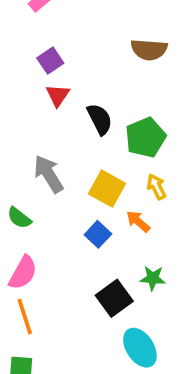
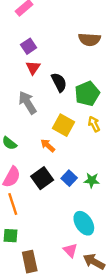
gray arrow: (49, 174) -> (27, 103), moved
orange arrow: (138, 221) -> (48, 145), moved
blue square: (98, 234) -> (69, 178), moved
black square: (114, 298) -> (42, 178), moved

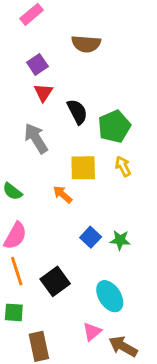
brown semicircle: (89, 39) -> (86, 44), moved
yellow square: (64, 125) -> (83, 168), turned -30
black square: (42, 178) -> (55, 281), moved
pink triangle: (70, 250) -> (92, 332), turned 35

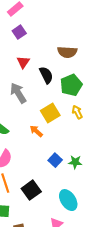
brown semicircle: (86, 44) -> (67, 52), moved
purple square: (37, 64) -> (19, 32), moved
yellow square: (83, 168) -> (50, 113), turned -30

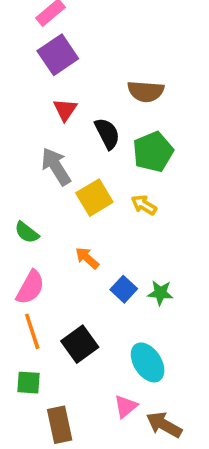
purple square: (19, 32) -> (58, 55), size x1.5
yellow arrow: (77, 112) -> (144, 205), moved, turned -32
yellow square: (50, 113) -> (94, 198), moved
orange arrow: (36, 131) -> (87, 258), moved

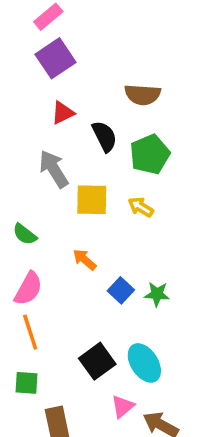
red triangle: (65, 110) -> (63, 113), turned 30
yellow square: (94, 198) -> (92, 200), turned 32
black square: (80, 344) -> (97, 361), moved

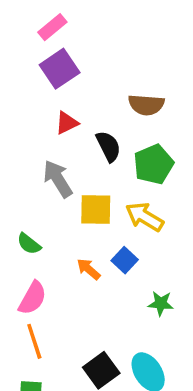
yellow arrow: (141, 207) -> (144, 217), size x1.5
blue square: (121, 290) -> (125, 260), moved

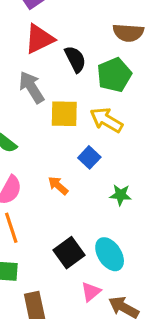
brown semicircle: (146, 105) -> (128, 33), moved
red triangle: (67, 123) -> (39, 39), size x1.5
orange arrow: (88, 269) -> (58, 186), moved

